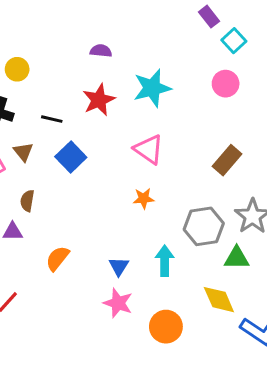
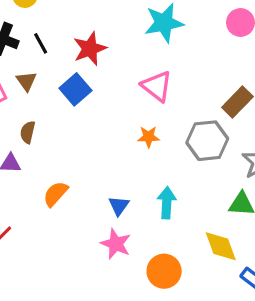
red star: (99, 100) -> (90, 49), moved
black line: (52, 119) -> (41, 43), moved, turned 45
gray hexagon: (204, 226) -> (207, 141), moved

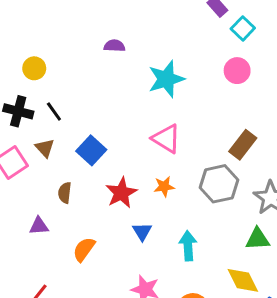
red star: (90, 49) -> (121, 193), moved
brown semicircle: (28, 132) -> (65, 193), moved
blue triangle: (119, 206) -> (142, 231), moved

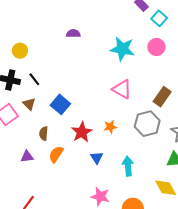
cyan star: (166, 79) -> (122, 49), moved, turned 30
pink triangle: (166, 139) -> (122, 89), moved
orange semicircle: (84, 249) -> (56, 154), moved

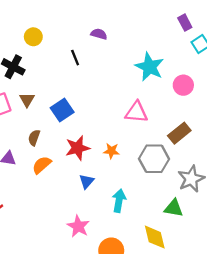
pink circle: (156, 47) -> (183, 85), moved
black line: (34, 79) -> (75, 58), moved
pink triangle: (122, 89) -> (136, 112), turned -40

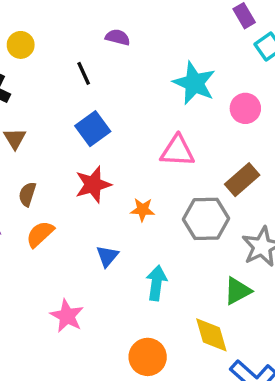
blue square: (62, 110) -> (93, 129), moved
red star: (78, 148) -> (93, 185), moved
green triangle: (174, 208) -> (238, 291), turned -36
pink star: (78, 226) -> (67, 316), moved

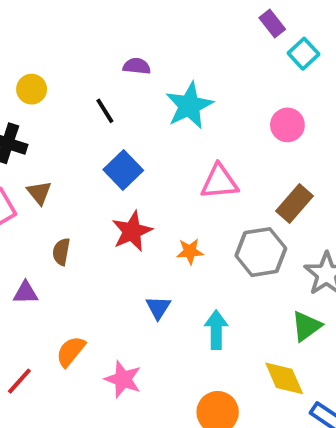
cyan star: (194, 83) -> (189, 106), moved, turned 30
orange semicircle: (40, 234) -> (71, 351), moved

